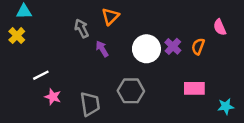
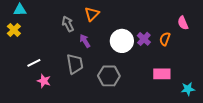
gray trapezoid: (90, 104) -> (75, 64), moved

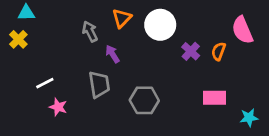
pink semicircle: (183, 23) -> (242, 30), size x1.5
white circle: (122, 41) -> (160, 25), moved

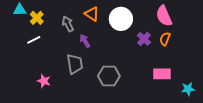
orange triangle: (122, 18) -> (92, 14), turned -42
pink semicircle: (242, 30) -> (164, 16), moved
yellow cross: (18, 39) -> (37, 18), moved
white line: (45, 83) -> (34, 40), moved

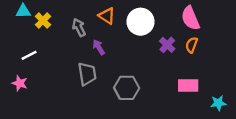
white line: (34, 40) -> (29, 55), moved
pink star: (44, 81) -> (20, 83), moved

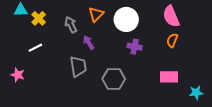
orange triangle: (107, 16) -> (96, 14), turned 42
purple cross: (167, 45) -> (135, 47), moved, turned -32
white line: (29, 55) -> (35, 48), moved

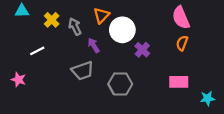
yellow cross: (39, 18) -> (52, 20), moved
white circle: (126, 19) -> (122, 30), moved
purple cross: (135, 47) -> (142, 50), turned 32
gray trapezoid: (78, 66) -> (83, 71), turned 80

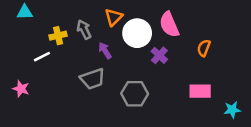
pink semicircle: (181, 18) -> (169, 24), moved
yellow cross: (52, 20) -> (58, 36), moved, turned 32

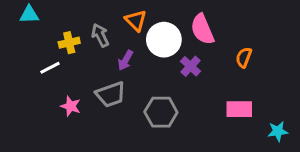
orange triangle: (114, 17) -> (136, 20), turned -30
purple arrow: (105, 50) -> (125, 60), turned -119
pink star: (21, 89) -> (71, 106), moved

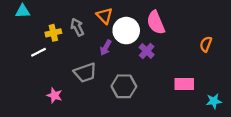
orange semicircle: (244, 57) -> (206, 44), moved
purple arrow: (125, 60) -> (106, 48), moved
pink star: (71, 106) -> (54, 95), moved

